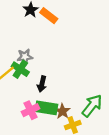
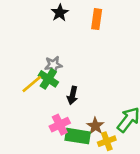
orange rectangle: (49, 16) -> (97, 19), moved, turned 60
green rectangle: (46, 108) -> (78, 136), moved

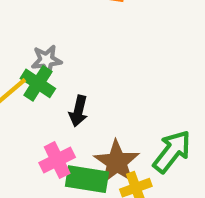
brown star: (95, 126) -> (117, 162), size x1.5

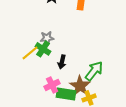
green arrow: (172, 151) -> (94, 71), moved

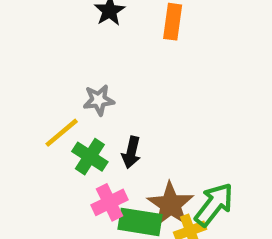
green cross: (43, 49) -> (90, 157), moved
green arrow: (94, 71) -> (214, 205), moved

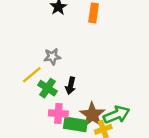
pink cross: (110, 202) -> (58, 114), turned 30
green arrow: (214, 205) -> (117, 115), turned 30

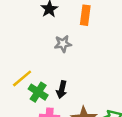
gray star: (52, 57) -> (63, 44), moved

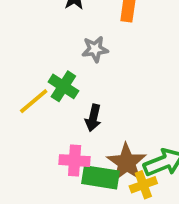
green cross: (38, 92) -> (63, 86), moved

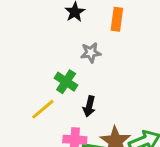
yellow line: (34, 101) -> (43, 109), moved

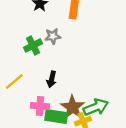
green cross: (66, 82) -> (33, 46), moved, turned 30

